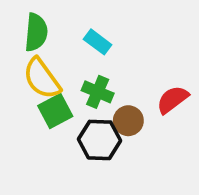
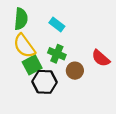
red semicircle: (173, 100) -> (101, 58), turned -102
black hexagon: (100, 140) -> (45, 82), moved

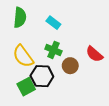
yellow semicircle: (24, 46) -> (23, 56), moved
green square: (32, 65) -> (26, 87), moved

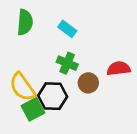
red semicircle: (94, 54) -> (119, 68), turned 132
yellow semicircle: (23, 56) -> (22, 87), moved

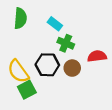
green cross: (67, 63) -> (66, 43), moved
black hexagon: (53, 96) -> (47, 65), moved

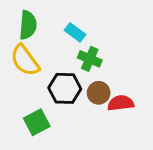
red semicircle: (97, 56) -> (121, 103), moved
yellow semicircle: (18, 71) -> (25, 60), moved

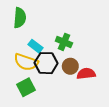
cyan rectangle: (75, 32) -> (36, 46), moved
yellow semicircle: (25, 60) -> (26, 62), moved, turned -35

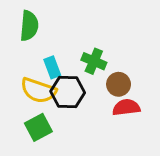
cyan rectangle: (36, 46) -> (52, 67), turned 32
brown circle: (70, 66) -> (119, 84), moved

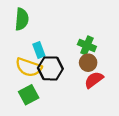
green cross: (94, 61) -> (87, 46), moved
red semicircle: (126, 107) -> (94, 80), turned -30

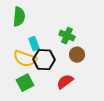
green cross: (87, 46) -> (67, 36), moved
red semicircle: (94, 80) -> (65, 82), moved

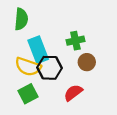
green cross: (67, 36) -> (75, 41), turned -35
cyan rectangle: (34, 44) -> (38, 50), size x1.6

